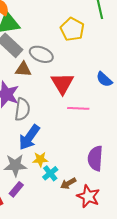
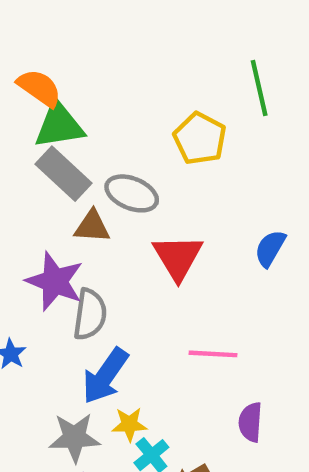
blue semicircle: (104, 79) -> (270, 248), turned 78
pink line: (78, 108) -> (213, 354), moved
purple semicircle: (95, 158) -> (250, 422), size x0.7

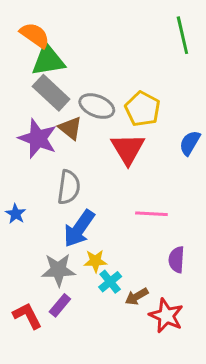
yellow pentagon: (200, 139) -> (143, 109), moved
brown triangle: (92, 226) -> (70, 128), turned 35
purple star: (55, 281) -> (38, 139), moved

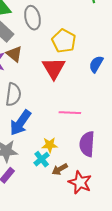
gray ellipse: (97, 106) -> (33, 18), moved, turned 55
purple semicircle: (177, 260) -> (87, 144), size x1.4
yellow star: (95, 261) -> (50, 145), moved

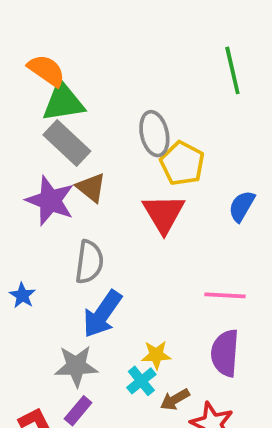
gray ellipse: (33, 18) -> (154, 134), moved
pink line: (70, 113) -> (225, 295), moved

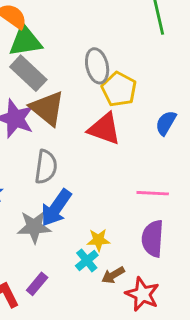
brown triangle: (91, 188) -> (47, 108), size x1.5
red triangle: (164, 214) -> (104, 129), turned -39
gray star: (76, 366) -> (34, 227), moved

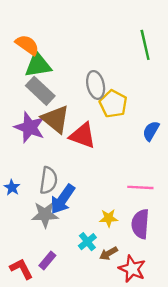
red triangle: (104, 129) -> (83, 136), moved
gray semicircle: (46, 167) -> (48, 180), moved
yellow star: (99, 240) -> (109, 218), moved

